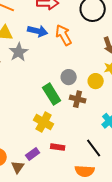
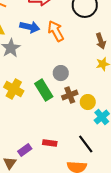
yellow circle: (96, 81) -> (88, 102), moved
brown cross: (78, 99) -> (70, 95), turned -35
yellow cross: (44, 122) -> (14, 89), moved

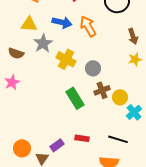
yellow cross: (14, 89) -> (66, 59), moved
green rectangle: (44, 90) -> (75, 98), moved
black line: (86, 144) -> (118, 139), turned -36

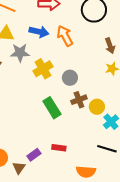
gray star: (43, 43) -> (20, 53), turned 30
yellow cross: (66, 59) -> (43, 69), turned 30
black line: (118, 139) -> (107, 149), moved

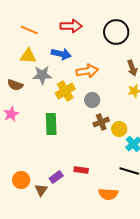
orange arrow: (65, 36) -> (87, 71), moved, turned 110
green rectangle: (52, 108) -> (51, 124), moved, turned 30

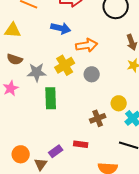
yellow triangle: (28, 56) -> (13, 30), moved
gray star: (42, 75) -> (37, 72), moved
brown cross: (101, 122) -> (98, 118), moved

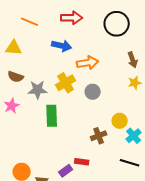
purple rectangle: (56, 151) -> (66, 171), moved

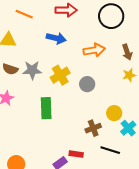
orange arrow: (88, 63) -> (94, 50), moved
gray star: (38, 90) -> (32, 70), moved
black line: (130, 163) -> (110, 150), moved

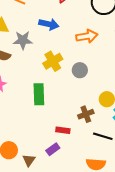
gray star: (32, 70) -> (23, 40), moved
red rectangle: (76, 154) -> (63, 130), moved

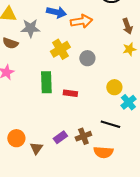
orange arrow: (87, 36) -> (81, 21), moved
brown cross: (86, 114) -> (83, 136), moved
red rectangle: (63, 130) -> (70, 93), moved

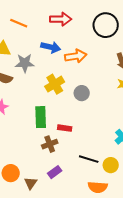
yellow circle: (114, 87) -> (111, 165), moved
black line: (110, 124) -> (89, 159), moved
brown cross: (83, 136) -> (50, 144), moved

